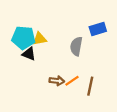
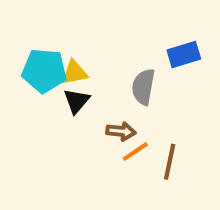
black triangle: (29, 54) -> (77, 101), moved, turned 48
brown arrow: (57, 81) -> (121, 131), moved

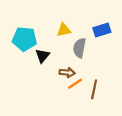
yellow triangle: (75, 73) -> (64, 30), moved

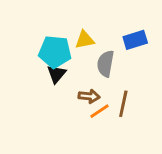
cyan pentagon: (25, 39) -> (55, 52), moved
brown line: (94, 89) -> (123, 104), moved

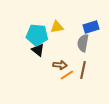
gray semicircle: (105, 64) -> (83, 43), moved
black triangle: (56, 74) -> (38, 50), turned -32

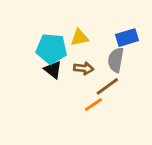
brown arrow: (60, 65) -> (84, 68), moved
brown line: (83, 70) -> (107, 86), moved, turned 42

